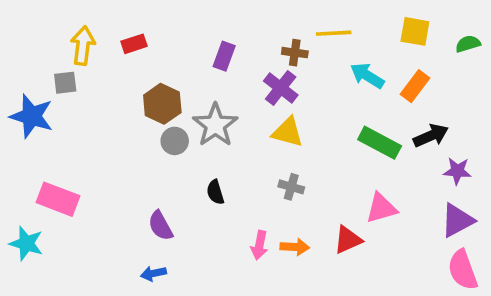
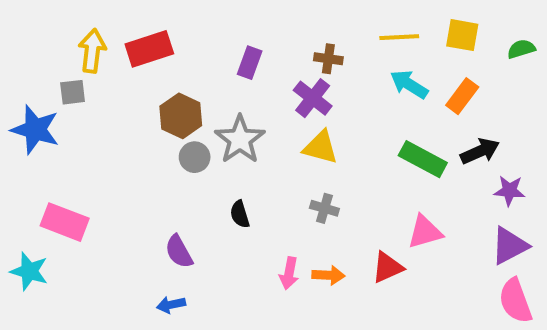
yellow line: (334, 33) -> (399, 37), moved
red rectangle: (134, 44) -> (149, 49), size x1.6

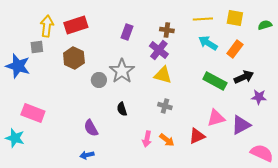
brown hexagon: (181, 116) -> (74, 58), moved
purple triangle: (509, 246) -> (241, 125), moved
orange arrow: (328, 275) -> (167, 140), turned 35
pink semicircle: (515, 301) -> (262, 153), turned 135

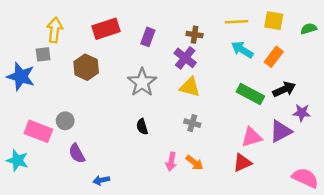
red rectangle: (76, 25) -> (106, 29), moved
gray circle: (99, 80) -> (65, 121), moved
purple triangle: (241, 125) -> (281, 131), moved
purple semicircle: (91, 128) -> (77, 153), moved
red triangle: (197, 136) -> (242, 163), moved

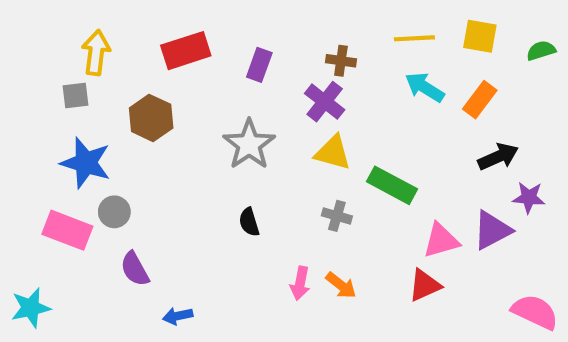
blue star: (21, 77) -> (86, 163), moved
green rectangle: (250, 94) -> (392, 185), moved
cyan star: (17, 160) -> (31, 308), moved, turned -30

